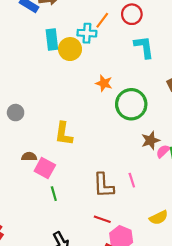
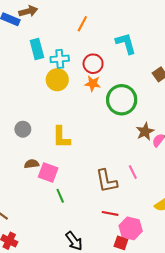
red circle: (132, 14) -> (93, 64), moved
cyan cross: (87, 33) -> (60, 59), moved
yellow circle: (70, 49) -> (57, 80), moved
gray circle: (16, 113) -> (23, 129), moved

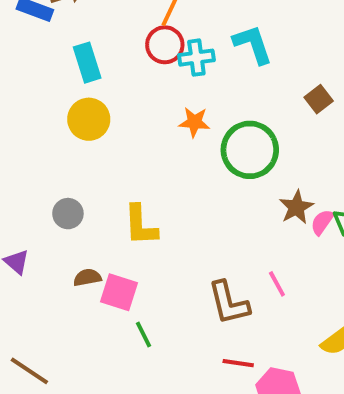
cyan cross: (60, 59) -> (196, 58), moved
red circle: (93, 64) -> (165, 45), moved
yellow circle: (57, 80) -> (89, 119), moved

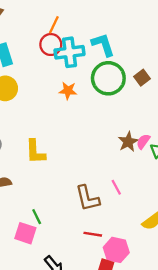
cyan cross: (196, 58) -> (70, 52), size x1.4
green circle: (250, 150) -> (108, 78), moved
pink semicircle: (322, 222) -> (143, 141), moved
pink square: (119, 292) -> (25, 233), moved

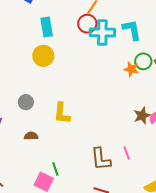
green circle: (108, 78) -> (143, 61), moved, size x0.6
orange star: (68, 91) -> (131, 69), moved

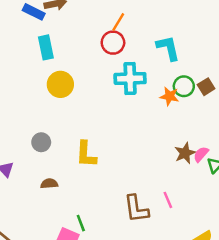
cyan rectangle: (47, 27) -> (46, 47), moved
cyan cross: (102, 32) -> (130, 78), moved

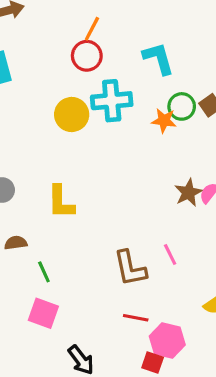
yellow circle: (60, 84) -> (72, 115), moved
green line: (81, 223) -> (44, 272), moved

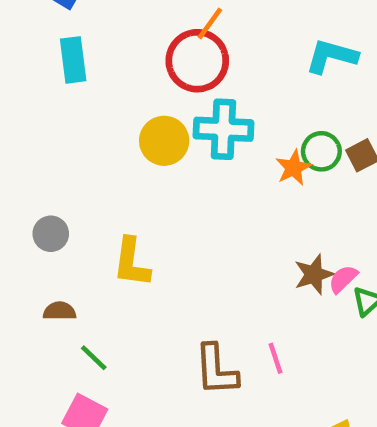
red circle: (87, 56) -> (197, 61), size x1.4
cyan L-shape: (158, 58) -> (331, 56), moved, turned -66
orange star: (164, 121) -> (294, 168), turned 30
green line: (44, 272) -> (94, 358), turned -30

